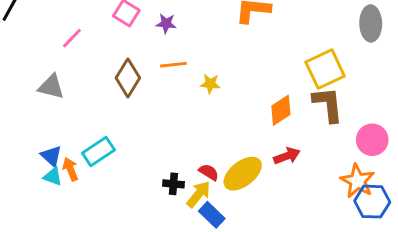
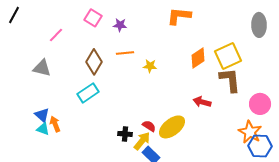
orange diamond: (281, 110) -> (198, 58), moved
cyan rectangle: (98, 152) -> (88, 93), moved
red arrow: (287, 156) -> (202, 102), moved, turned -144

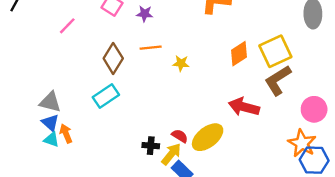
gray triangle: (42, 68) -> (50, 102), moved
brown L-shape: (230, 80) -> (278, 80), turned -116
red arrow: (202, 102) -> (244, 107), size x1.4

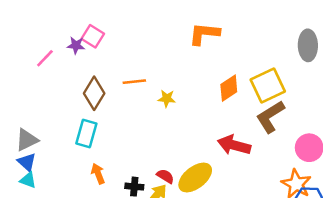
purple star: (145, 14) -> (76, 45), moved
cyan rectangle: (106, 96) -> (86, 133), turned -40
gray triangle: (50, 102) -> (27, 140), turned -40
orange arrow: (66, 134) -> (98, 174), moved

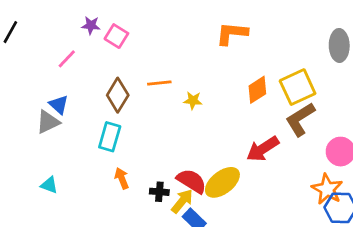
purple star: (76, 45) -> (91, 25), moved
gray triangle: (27, 140) -> (48, 122), moved
red arrow: (234, 145) -> (263, 149), turned -48
blue triangle: (27, 162) -> (59, 105), moved
red semicircle: (165, 176) -> (192, 181), size x1.6

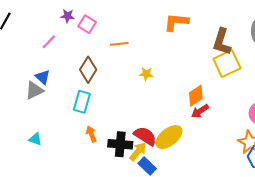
orange line: (159, 83) -> (119, 44), moved
orange diamond: (257, 90) -> (196, 96), moved
brown L-shape: (300, 119) -> (222, 42), moved, turned -40
red arrow: (263, 149) -> (200, 111), size x0.7
black cross: (159, 192) -> (120, 144), size x1.6

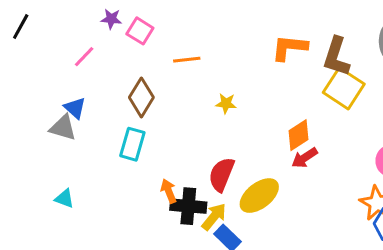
orange L-shape: (176, 22) -> (289, 48), moved
yellow square: (227, 64) -> (344, 88), turned -32
gray triangle: (34, 90) -> (63, 128), turned 42
orange arrow: (91, 134) -> (169, 191), moved
red semicircle: (145, 136) -> (222, 174), moved, turned -100

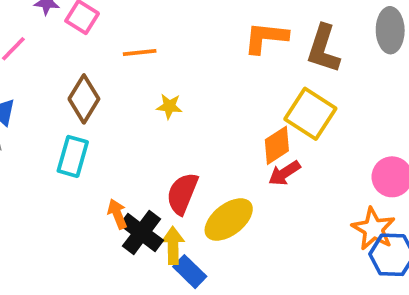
yellow square: (344, 88) -> (310, 114), moved
yellow star: (226, 103) -> (169, 106), moved
black cross: (188, 206) -> (141, 233), turned 32
yellow arrow: (214, 217) -> (173, 246), turned -40

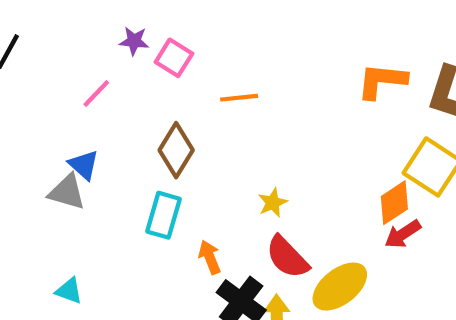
yellow star: (169, 106) -> (273, 203), moved, turned -30
red semicircle: (182, 194) -> (287, 257), turned -66
orange arrow: (117, 214) -> (210, 257), moved

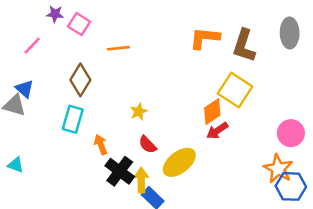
red semicircle: (287, 257) -> (148, 145), size x0.7

